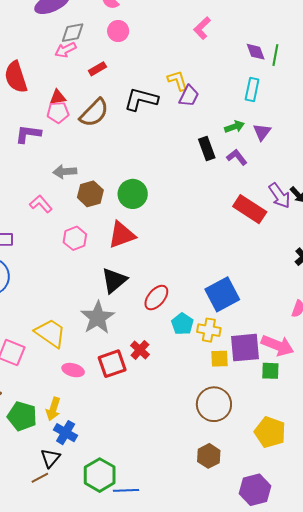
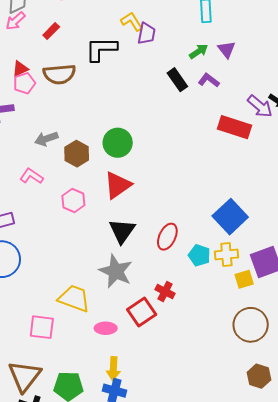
brown semicircle: (94, 113) -> (59, 74), turned 56
yellow arrow: (53, 409) -> (113, 369), moved

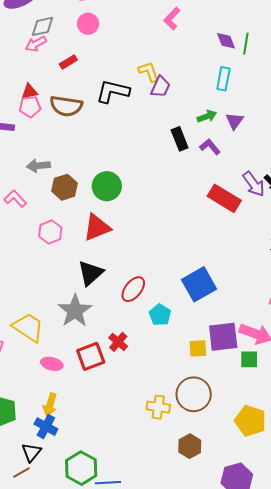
yellow cross: (226, 254) -> (158, 407), moved

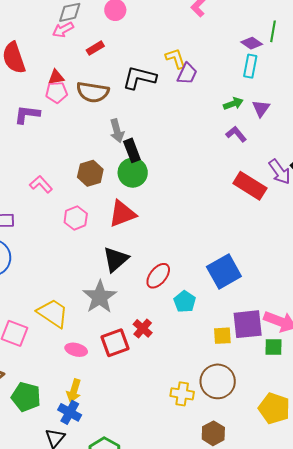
purple diamond: (226, 41) -> (252, 43), moved, turned -35
black rectangle: (180, 139) -> (132, 150), moved
gray arrow: (38, 166) -> (117, 131), moved, turned -100

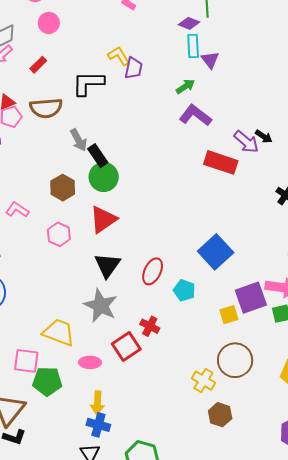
purple triangle: (261, 108) -> (210, 60), moved
purple L-shape: (236, 134) -> (195, 115), size x1.5
yellow cross: (182, 394) -> (203, 381), turned 35
green pentagon: (26, 397) -> (47, 381), moved
brown hexagon: (213, 433) -> (220, 415), moved

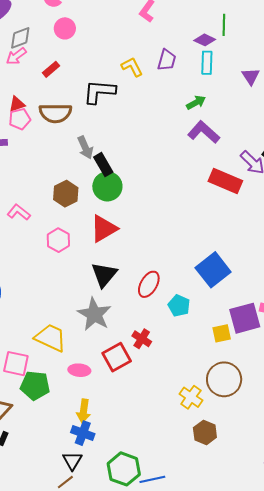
purple triangle: (210, 60) -> (251, 76), moved
purple trapezoid: (134, 68) -> (167, 60), moved

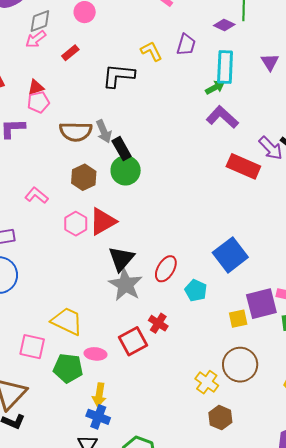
cyan rectangle: (207, 63) -> (225, 67), moved, size x1.4
brown semicircle: (55, 113) -> (76, 132), moved
red triangle: (104, 229) -> (103, 221), moved
gray star: (94, 314) -> (125, 285), moved
green pentagon: (35, 386) -> (68, 368), moved

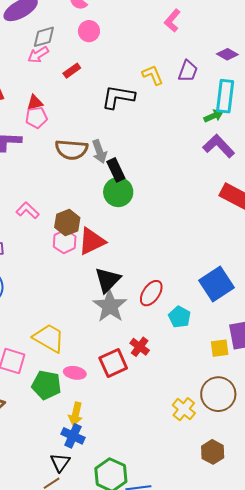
brown hexagon: (84, 177) -> (67, 223), moved
brown hexagon: (220, 418) -> (213, 452), moved

